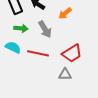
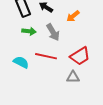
cyan semicircle: (13, 47) -> (21, 62), moved

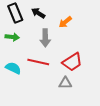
green arrow: (29, 31) -> (12, 37), moved
gray arrow: (53, 32) -> (45, 38), turned 30

